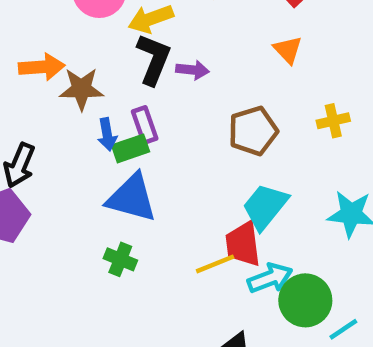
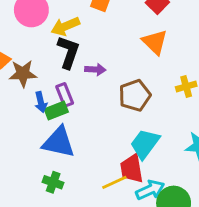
orange triangle: (288, 50) -> (155, 42), size x1.4
purple arrow: (193, 70) -> (95, 69), moved

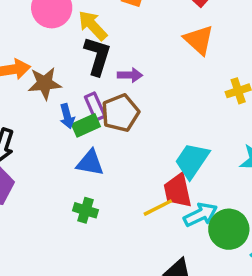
yellow arrow: (65, 26) -> (93, 26), turned 72
brown pentagon: (135, 95) -> (120, 113), moved
blue triangle: (59, 142) -> (90, 163), size x0.7

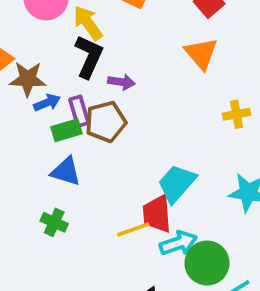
blue arrow: (67, 116) -> (47, 103), moved, turned -105

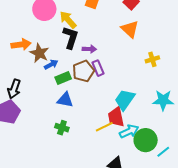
brown star: (28, 79) -> (39, 53), turned 30
purple rectangle: (79, 111) -> (98, 68), moved

